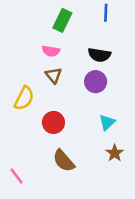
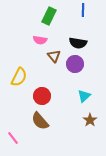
brown triangle: (53, 75) -> (54, 56), moved
brown semicircle: (64, 161) -> (40, 121), moved

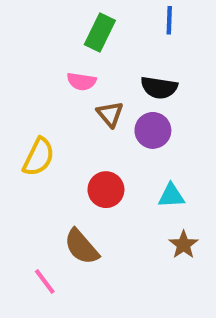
red circle: (42, 96) -> (106, 190), moved
cyan triangle: (84, 96) -> (171, 196), turned 40
pink line: (13, 138) -> (45, 281), moved

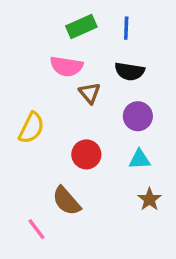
blue line: (169, 20) -> (126, 28), moved
green rectangle: (100, 32) -> (81, 26), turned 40
pink semicircle: (81, 81) -> (66, 66), size x1.4
purple circle: (153, 130) -> (138, 116), moved

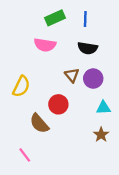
brown triangle: (90, 93) -> (72, 75), moved
cyan triangle: (140, 159) -> (103, 108), moved
brown semicircle: (66, 201) -> (39, 123), moved

